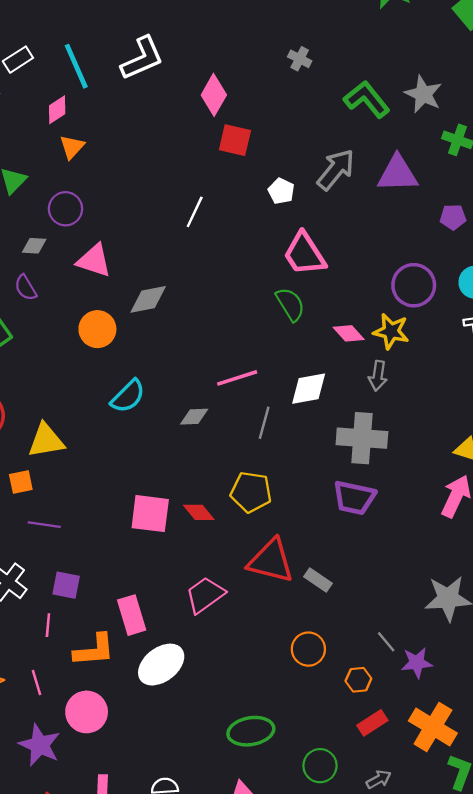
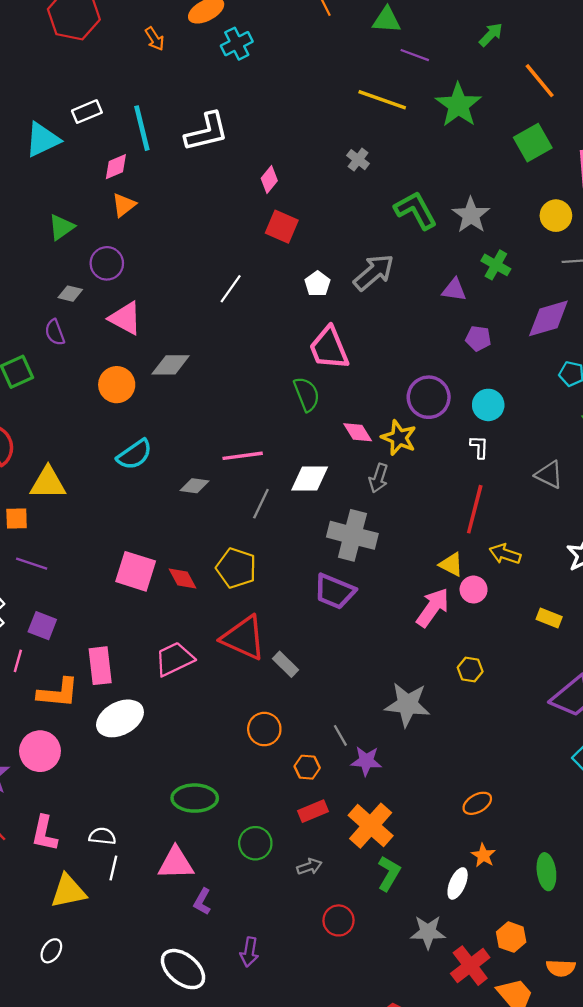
pink diamond: (214, 95) -> (269, 180), size x0.7
purple triangle: (398, 174) -> (454, 290), moved, size x0.6

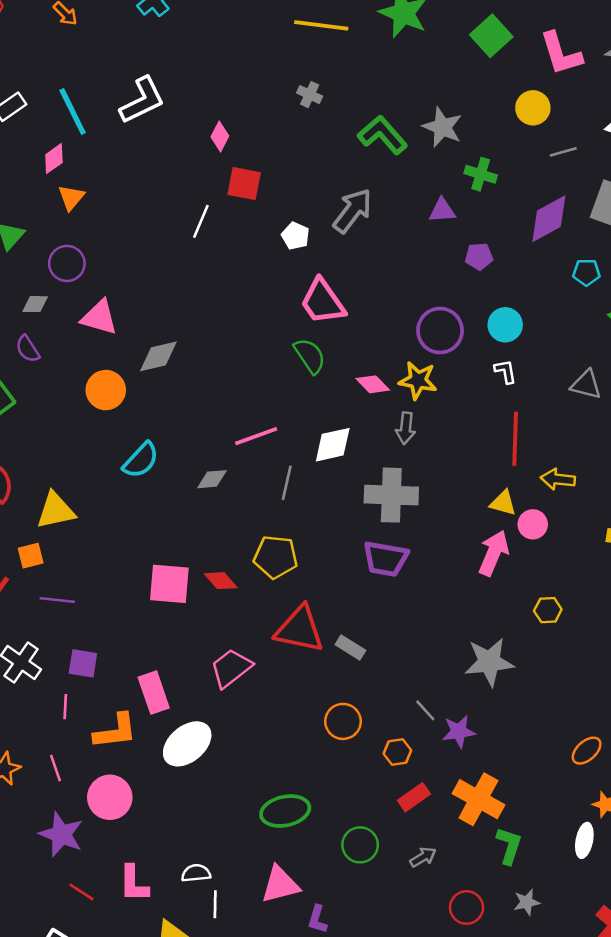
white line: (231, 289) -> (201, 221), moved
gray star: (428, 932) -> (527, 902), moved, size x0.7

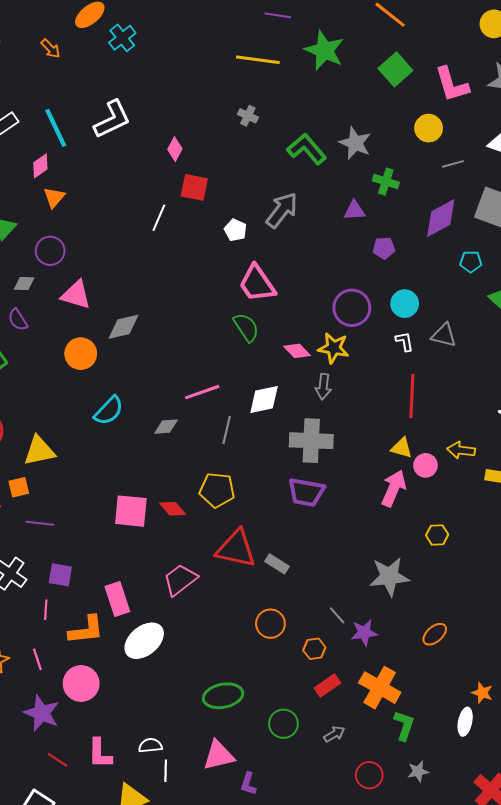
gray triangle: (586, 385) -> (444, 335), moved
yellow arrow: (558, 479) -> (461, 450), moved
orange ellipse: (587, 751) -> (435, 634), moved

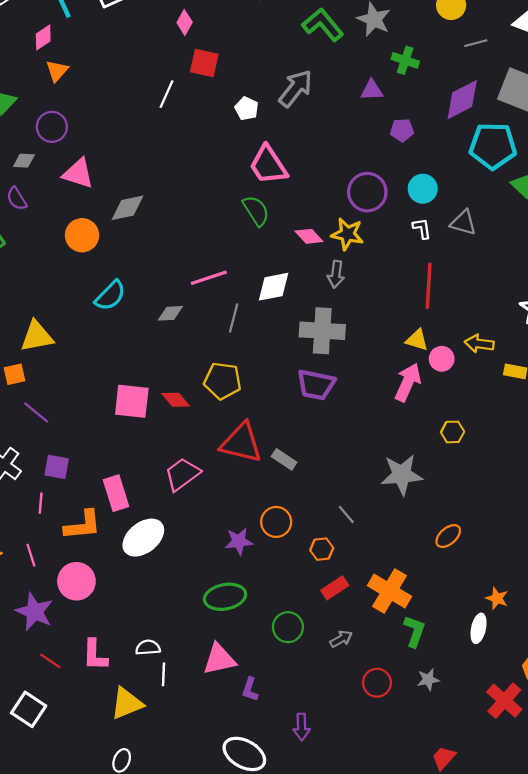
cyan pentagon: (471, 262) -> (493, 146), size x2.0
purple line: (40, 523) -> (36, 412), turned 32
purple star: (364, 633) -> (239, 541), moved

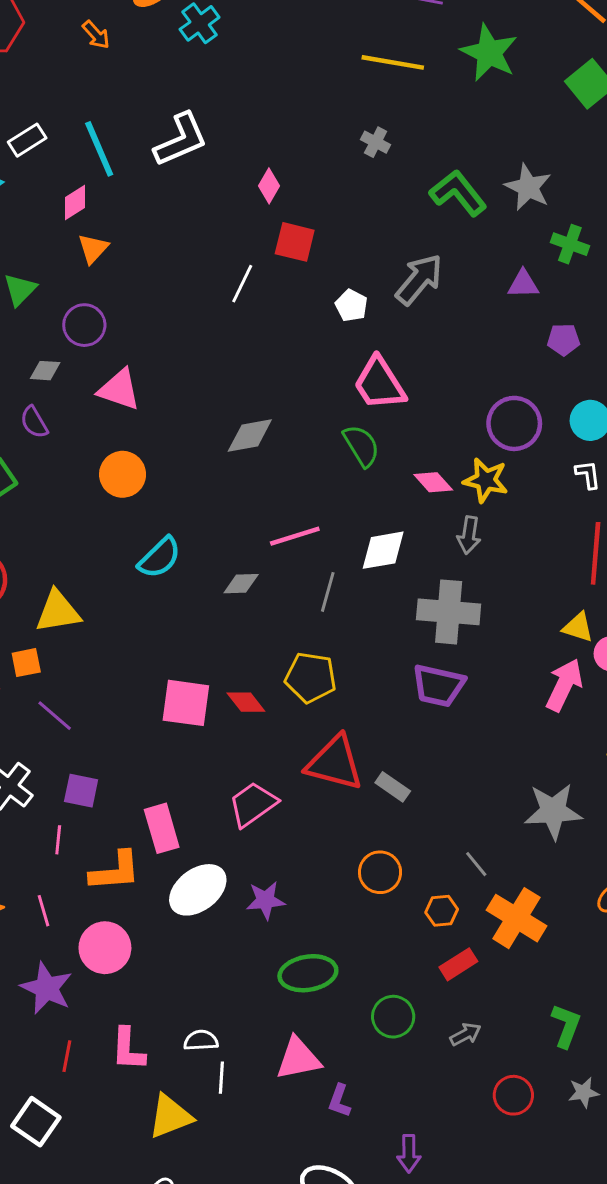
gray diamond: (127, 208) -> (250, 436), moved
purple star: (239, 541) -> (266, 900), moved
orange cross: (390, 591) -> (517, 918), moved
red line: (50, 661) -> (67, 1056), turned 65

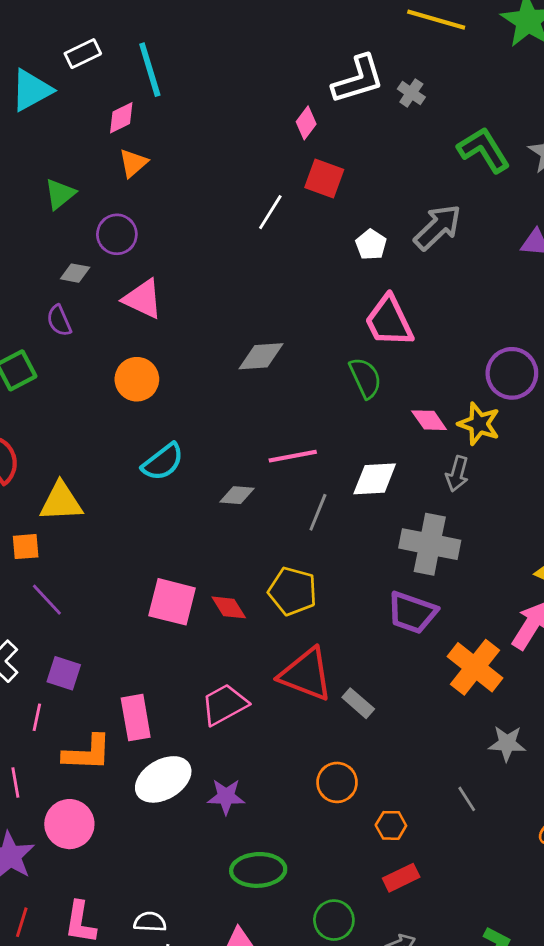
white L-shape: (181, 140) -> (358, 79), moved
gray star: (553, 811) -> (507, 743), size x0.7
gray line: (476, 864) -> (467, 799), moved
orange cross: (517, 918) -> (475, 667), moved

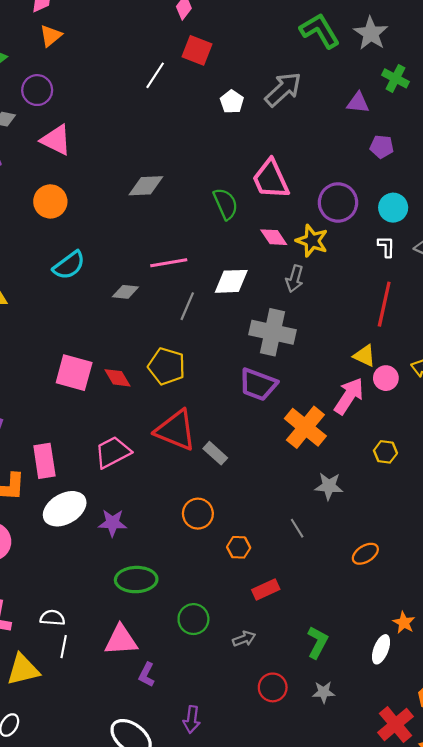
pink trapezoid: (389, 321) -> (271, 179), moved
red rectangle: (401, 878) -> (266, 589), moved

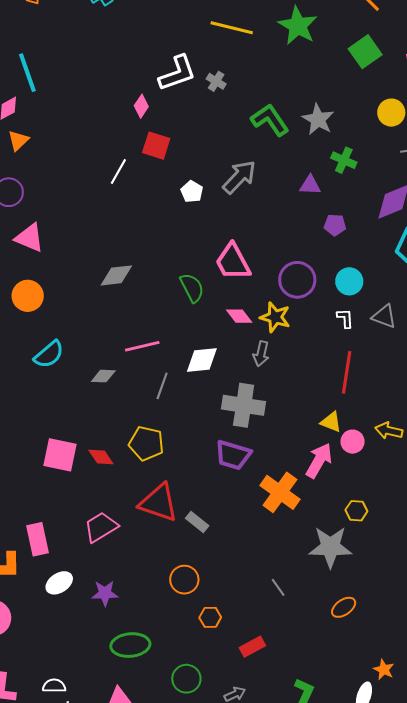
gray star: (329, 486) -> (330, 547), moved, size x1.6
white ellipse: (65, 509) -> (59, 583), size x0.7
orange hexagon: (239, 547) -> (210, 617), moved

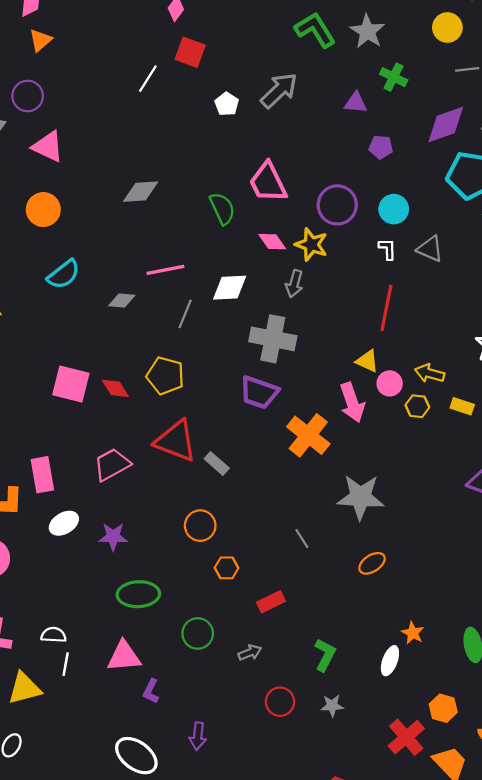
pink arrow: (319, 461) -> (352, 403), turned 129
yellow hexagon: (356, 511) -> (417, 406), moved

